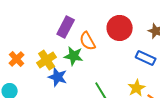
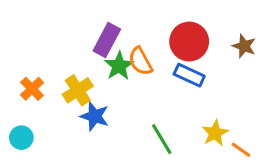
green star: (74, 56) -> (119, 66), moved, turned 30
blue rectangle: (146, 58) -> (189, 75), moved

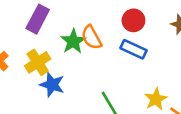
purple rectangle: (107, 40) -> (38, 19), moved
red circle: (189, 42) -> (133, 20), size x0.7

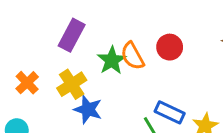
red circle: (133, 20) -> (170, 47), moved
blue rectangle: (133, 49) -> (170, 112), moved

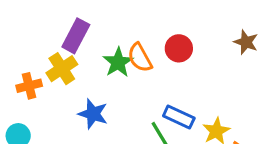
orange cross: (27, 83) -> (29, 86), turned 30
yellow cross: (72, 84) -> (62, 69), moved

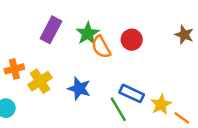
green star: (118, 62) -> (88, 34), moved
yellow cross: (62, 69) -> (40, 81), moved
blue star: (93, 114) -> (79, 89), moved

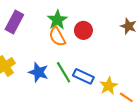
green star: (88, 34) -> (57, 20), moved
green line: (118, 109) -> (64, 72), moved

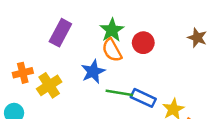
blue star: (38, 72) -> (93, 72), moved, turned 30
green line: (64, 72) -> (119, 93), turned -50

